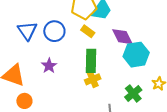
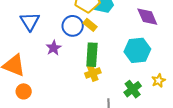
blue circle: (54, 31) -> (73, 26), moved
purple diamond: (122, 37) -> (147, 17), moved
purple star: (49, 66) -> (54, 48), moved

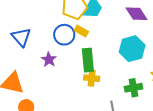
yellow cross: (93, 73) -> (92, 78), turned 35
green cross: (133, 89) -> (133, 88), turned 36

